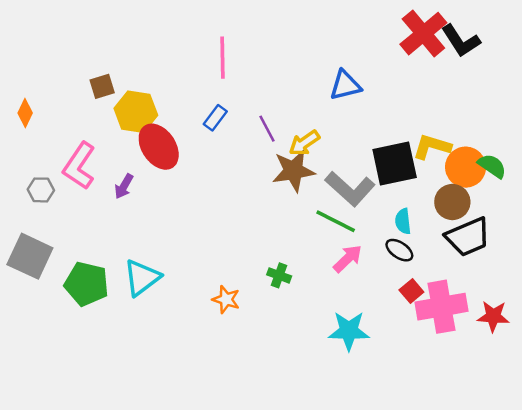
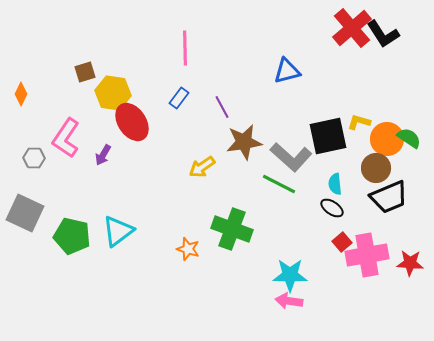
yellow arrow: (304, 143) -> (202, 167), moved
yellow L-shape: (432, 147) -> (359, 122), size x0.7
pink arrow: (348, 259) -> (289, 301), moved, turned -128
green cross: (279, 275) -> (232, 229), size x2.0

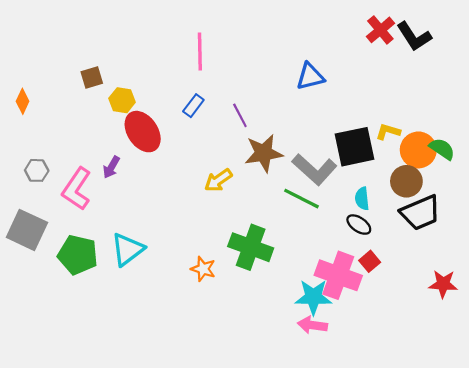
red cross: (352, 28) -> (380, 30), size x0.7
yellow hexagon: (113, 93) -> (122, 100), size x0.7
pink L-shape: (66, 138) -> (77, 189), moved
pink cross: (367, 255) -> (338, 275), moved, turned 30

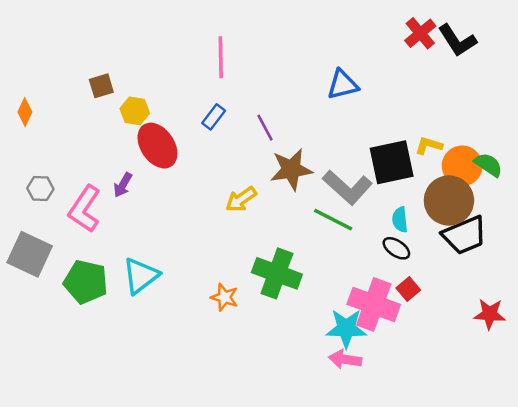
brown circle: (406, 181) -> (449, 201), size x1.4

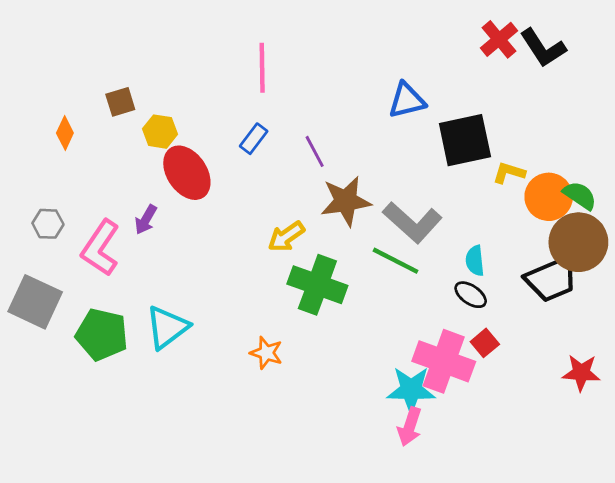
orange diamond: (25, 112) -> (65, 133), moved
black square: (392, 162) -> (465, 140), moved
brown circle: (449, 201) -> (578, 242), moved
green cross: (277, 273) -> (317, 285), moved
pink arrow: (345, 359) -> (410, 427), turned -80

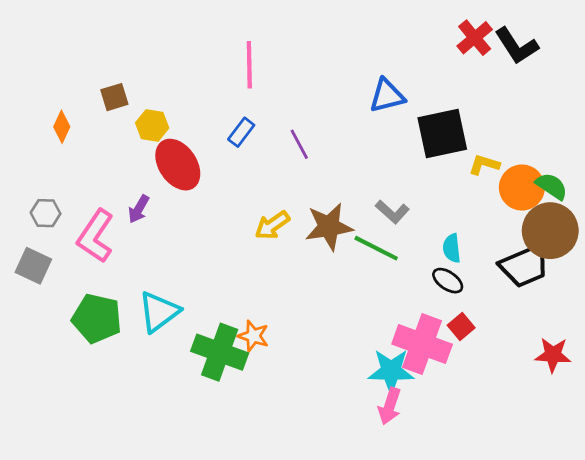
brown star: (346, 201) -> (329, 227), moved
gray L-shape: (412, 222) -> (392, 212), size x0.6
green cross: (317, 285) -> (220, 352), moved
gray square: (35, 302) -> (33, 266), moved, size x0.7

